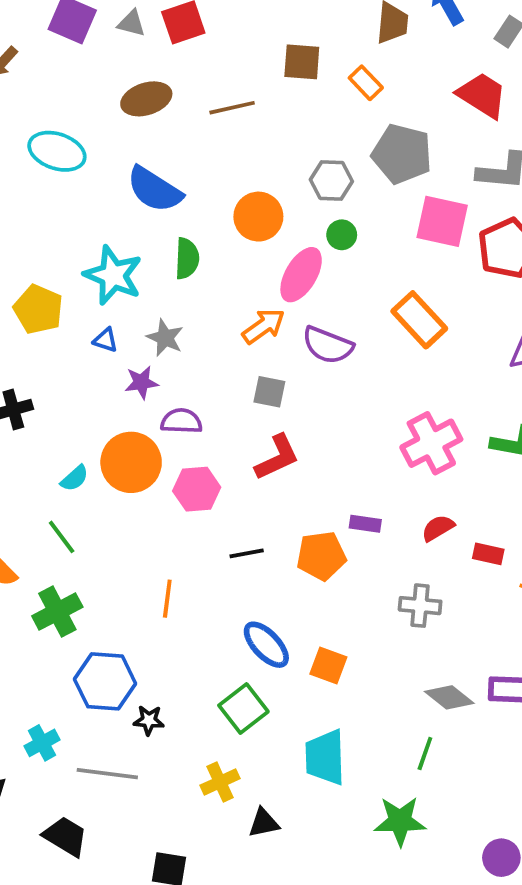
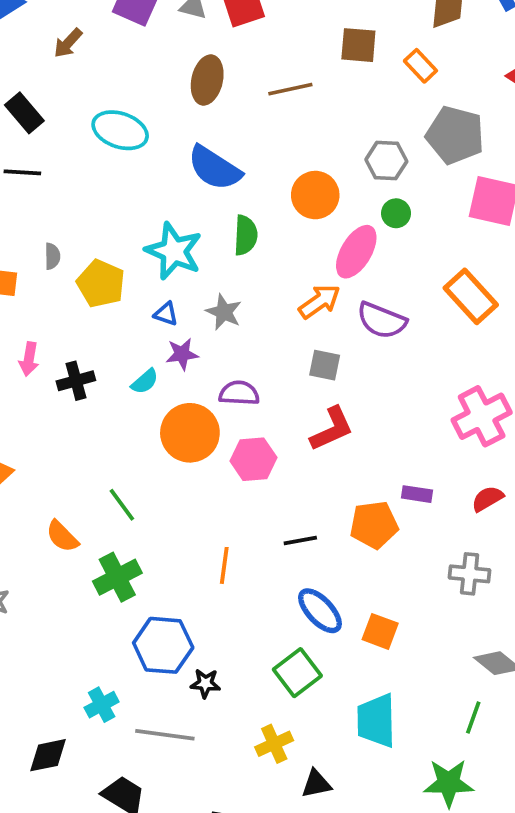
brown ellipse: (146, 99) -> (207, 80), turned -60
purple star: (141, 382) -> (182, 354), moved
cyan semicircle: (75, 478) -> (145, 381), moved
black line: (247, 553) -> (300, 541), moved

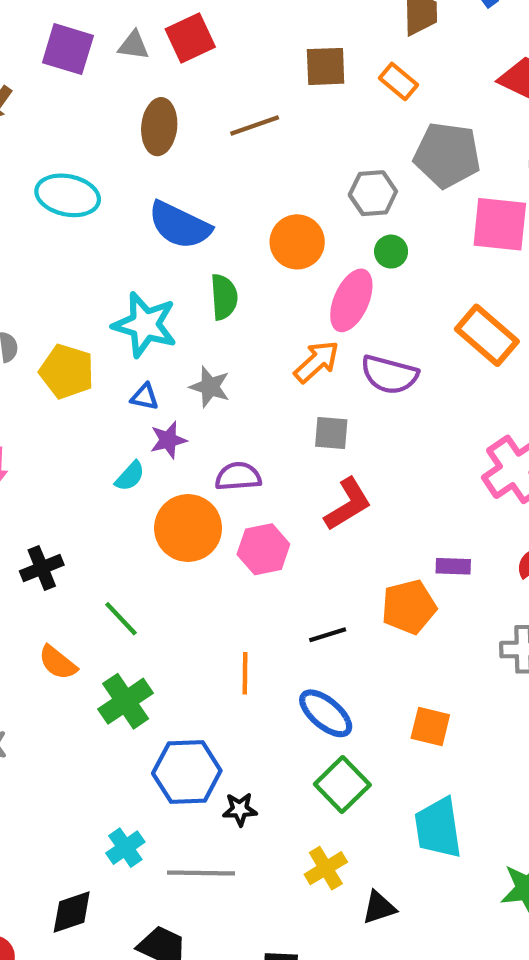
black cross: (76, 381) -> (42, 568), moved
blue ellipse: (320, 611) -> (326, 713), moved

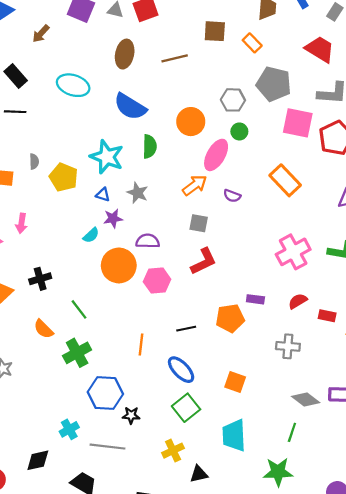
purple semicircle: (389, 375) -> (232, 196), size x0.6

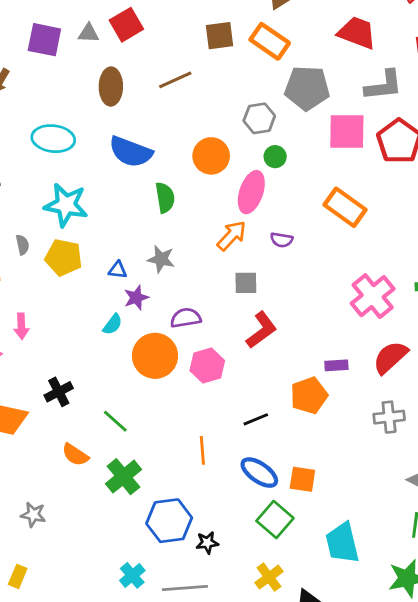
orange rectangle: (252, 43) -> (270, 41), size x1.5
cyan star: (107, 157) -> (66, 205), moved
red semicircle: (298, 301) -> (390, 357), size x1.5
orange square: (235, 382) -> (302, 479), moved

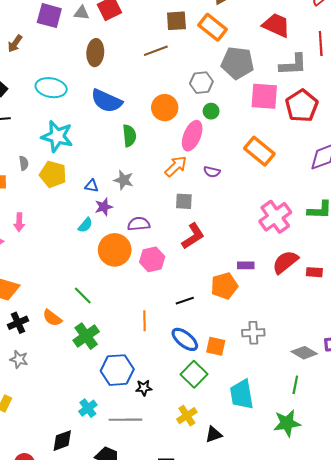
brown line: (175, 80) -> (156, 51), moved
black cross: (59, 392) -> (18, 323), moved
gray cross: (389, 417) -> (253, 333), moved

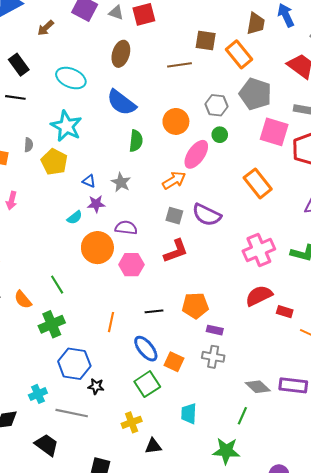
purple semicircle: (212, 172) -> (207, 215), moved, size x1.8
purple rectangle: (246, 265) -> (215, 330), moved
cyan trapezoid: (242, 394) -> (189, 414), size x0.7

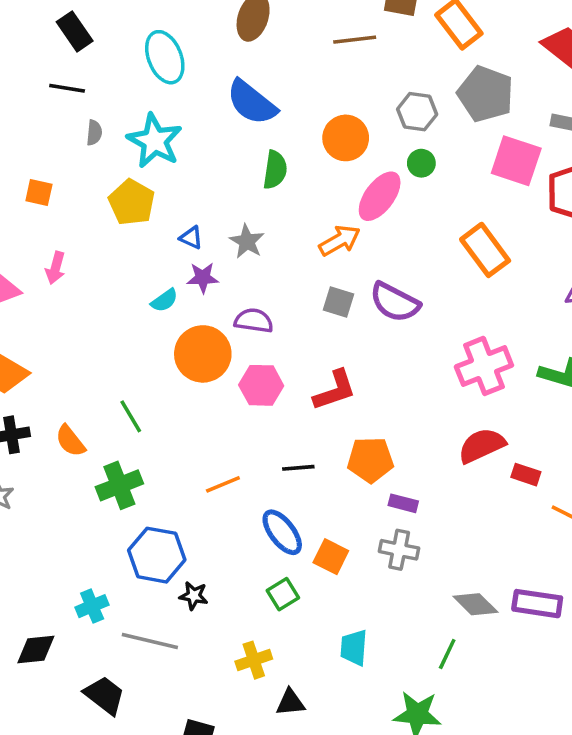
cyan ellipse: (71, 78) -> (165, 57), turned 44
gray semicircle: (29, 145) -> (94, 133), moved
red L-shape: (176, 251) -> (335, 390), moved
orange line: (111, 322) -> (223, 484), turned 54
green square: (147, 384) -> (283, 594), size x0.7

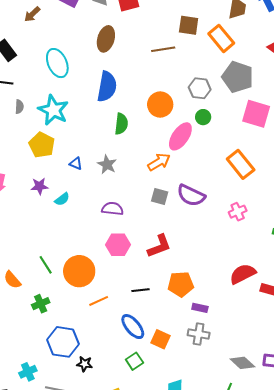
blue semicircle: (252, 102) -> (107, 87), turned -116
purple star: (203, 278) -> (40, 186), moved
orange circle: (203, 354) -> (79, 271), moved
pink cross: (484, 366) -> (238, 212), moved, size x0.6
green cross: (119, 485) -> (41, 304), size x0.7

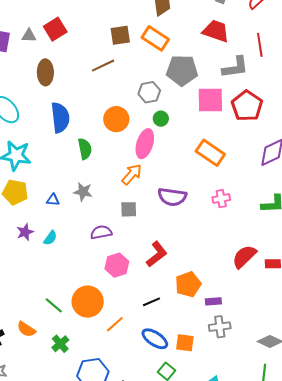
gray square: (160, 196) -> (129, 209), moved
pink cross: (238, 212) -> (221, 199), turned 30

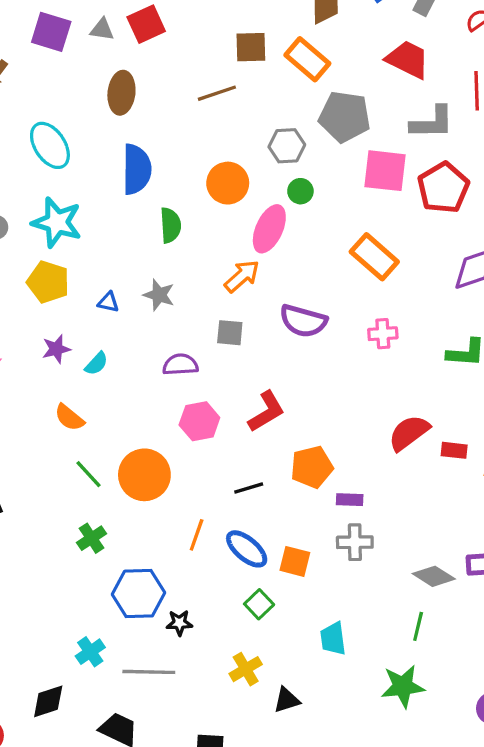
orange line: (115, 324) -> (197, 535), moved, turned -36
orange semicircle: (26, 329) -> (69, 418), moved

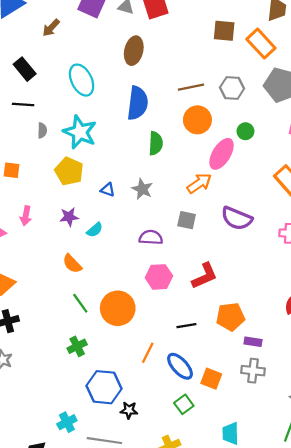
brown line: (217, 93) -> (191, 87), moved
gray hexagon: (287, 146) -> (232, 88), moved

